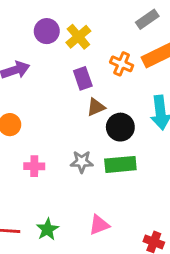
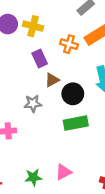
yellow cross: (78, 37) -> (33, 26), turned -30
gray star: (82, 162) -> (33, 103), moved
green star: (47, 229) -> (33, 177), moved, turned 30

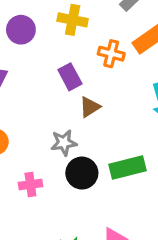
yellow cross: (33, 26) -> (73, 20), moved
black circle: (73, 94) -> (82, 173), moved

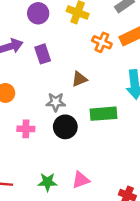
purple rectangle: (70, 77) -> (43, 54), moved
green rectangle: (128, 167) -> (104, 114), moved

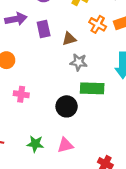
brown triangle: (79, 79) -> (69, 39), moved
gray star: (56, 102) -> (79, 62), moved
black circle: (65, 127) -> (67, 106), moved

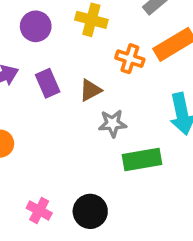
pink cross: (21, 94) -> (39, 210), moved, turned 32
black circle: (67, 106) -> (90, 211), moved

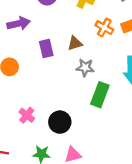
purple rectangle: (48, 83) -> (46, 48), moved
green rectangle: (142, 160) -> (100, 95), turned -70

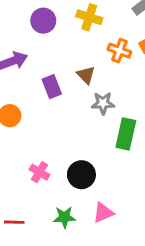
brown triangle: (75, 43) -> (86, 75), turned -49

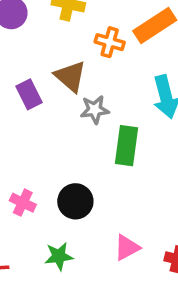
brown triangle: (86, 75) -> (70, 76), size x1.4
pink triangle: (103, 213) -> (127, 248), moved

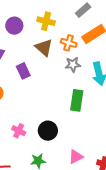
brown triangle: (70, 76) -> (44, 48), moved
gray star: (95, 110) -> (73, 65), moved

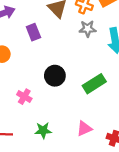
green rectangle: (77, 100) -> (94, 84), moved, turned 45
black circle: (48, 131) -> (55, 76), moved

